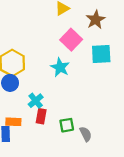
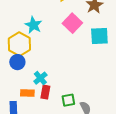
cyan star: (60, 67) -> (33, 25), moved
orange rectangle: (13, 122) -> (27, 93), moved

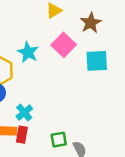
cyan star: (33, 25) -> (28, 52), moved
red rectangle: (45, 92) -> (22, 135), moved

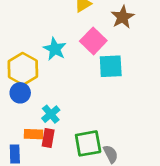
cyan square: (97, 61) -> (111, 66), moved
green square: (59, 140) -> (88, 143), size x1.5

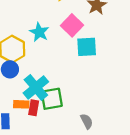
cyan cross: (51, 114) -> (36, 87), size x1.6
green square: (88, 143) -> (52, 99), moved

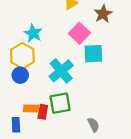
cyan star: (39, 32) -> (33, 33), moved
cyan cross: (36, 87) -> (61, 71), moved

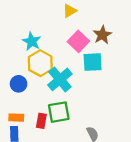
brown star: (103, 14) -> (102, 35), moved
yellow hexagon: (22, 56) -> (40, 63), moved
orange rectangle: (31, 109) -> (16, 118), moved

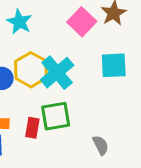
cyan square: (93, 62) -> (114, 65), moved
yellow hexagon: (40, 63) -> (31, 70), moved

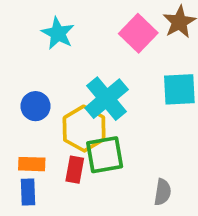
yellow hexagon: (31, 70) -> (84, 129), moved
gray semicircle: (101, 145) -> (163, 192), turned 36

